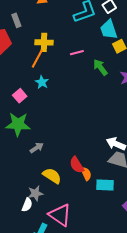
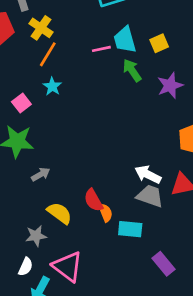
cyan trapezoid: (109, 30) -> (125, 40), moved
yellow cross: (44, 42) -> (41, 28), moved, turned 30
white semicircle: (27, 205) -> (26, 267), moved

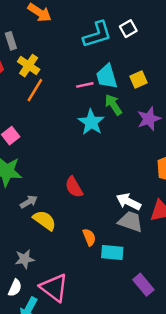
cyan star: (52, 86) -> (91, 122), moved, size x1.5
red semicircle: (93, 200) -> (74, 187), moved
yellow semicircle: (59, 213) -> (45, 220), moved

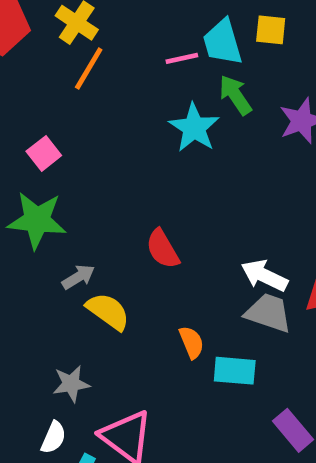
yellow square: (139, 79) -> (271, 30), moved, turned 30

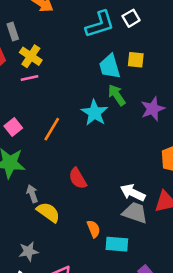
pink line: (182, 58) -> (29, 78), moved
orange line: (89, 68) -> (52, 129), moved
gray arrow: (78, 277) -> (32, 194), turned -78

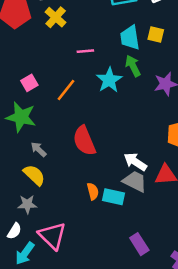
pink line: (29, 78) -> (85, 51), moved
red semicircle: (78, 178) -> (84, 141), size x1.4
gray arrow: (32, 194) -> (39, 149), turned -35
yellow semicircle: (48, 212) -> (34, 175), moved
cyan rectangle: (117, 244) -> (113, 197), moved

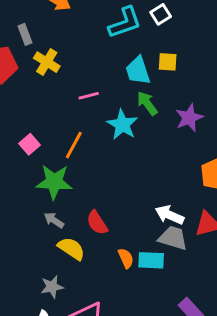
green star: (21, 117) -> (54, 182), moved
red semicircle: (84, 141) -> (97, 223), moved, size x0.7
yellow semicircle: (34, 175) -> (71, 249), moved

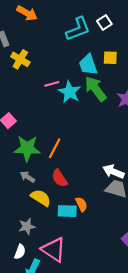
green arrow: (147, 103) -> (95, 89), size x1.4
cyan star: (122, 125) -> (70, 92), moved
orange line: (74, 145) -> (55, 148), moved
cyan rectangle: (151, 260) -> (67, 211), moved

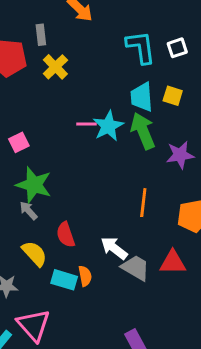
cyan L-shape: (78, 29) -> (141, 47), turned -92
pink line: (52, 84) -> (87, 124), moved
orange line: (55, 148) -> (143, 203), moved, turned -36
white arrow: (113, 172) -> (114, 248), moved
gray arrow: (27, 177) -> (28, 211), moved

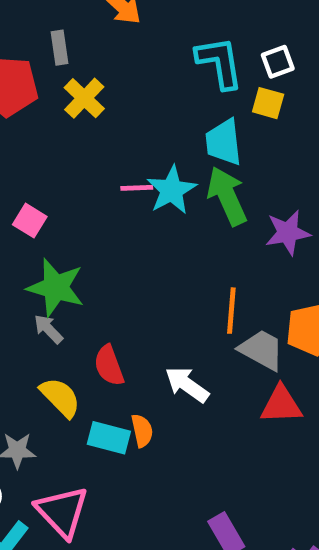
yellow square: (173, 96) -> (268, 103), moved
pink square: (19, 142) -> (30, 221), turned -30
gray trapezoid: (136, 268) -> (261, 350), moved

